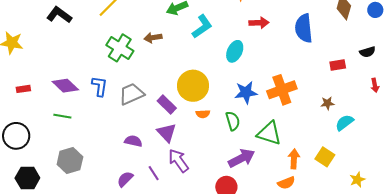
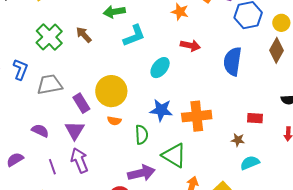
brown arrow: (153, 38) -> (84, 35), turned 42
red rectangle: (338, 65) -> (255, 118), moved
purple semicircle: (125, 179) -> (15, 159), moved

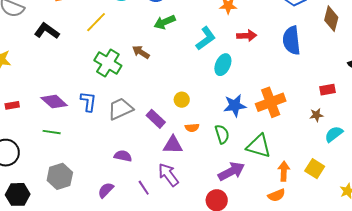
cyan L-shape: (134, 36) -> (206, 38), moved
yellow circle: (111, 91) -> (182, 100), size x0.5
purple triangle: (75, 130) -> (173, 145), moved, turned -45

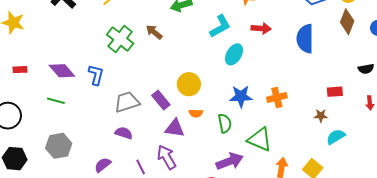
yellow circle: (182, 100) -> (189, 84), size x1.5
orange cross: (271, 102) -> (277, 97), size x0.7
gray trapezoid: (120, 109) -> (127, 102), moved

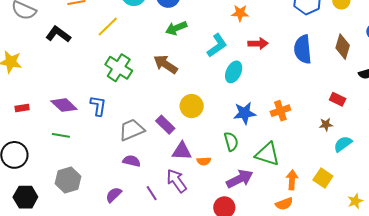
brown diamond: (347, 22) -> (343, 47), moved
brown arrow: (154, 32) -> (166, 64), moved, size x1.4
red rectangle: (335, 92) -> (338, 99), turned 35
orange semicircle: (196, 113) -> (204, 161), moved

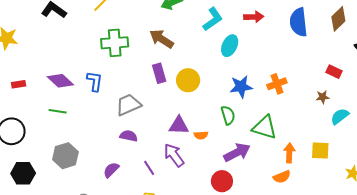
brown diamond: (343, 47) -> (338, 19), turned 30
green cross: (119, 68) -> (115, 43), turned -36
purple rectangle: (165, 125) -> (159, 73), moved, turned 30
yellow square: (323, 178) -> (320, 151), turned -30

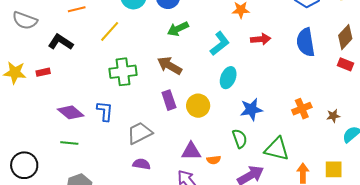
cyan ellipse: (230, 46) -> (228, 78), moved
red rectangle: (334, 72) -> (345, 64), moved
red rectangle: (19, 84) -> (43, 72), moved
orange cross: (277, 84) -> (302, 109), moved

